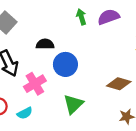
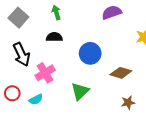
green arrow: (81, 17) -> (56, 12), moved
blue circle: (65, 64) -> (90, 53), moved

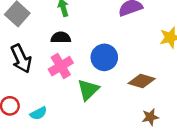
pink cross: (45, 73) -> (61, 66), moved
green triangle: (80, 91) -> (88, 90), moved

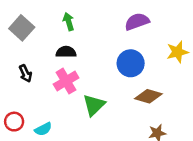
blue circle: (104, 57) -> (131, 63), moved
black arrow: (21, 59) -> (25, 73), size x0.6

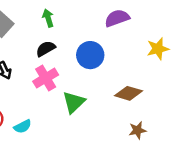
black semicircle: (66, 52) -> (46, 49), turned -30
blue circle: (131, 63) -> (90, 55), moved

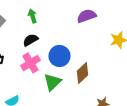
blue circle: (90, 55) -> (60, 56), moved
brown diamond: (129, 93) -> (82, 73), moved, turned -60

